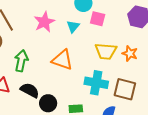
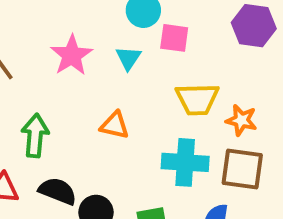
orange star: (130, 53) -> (241, 120), moved
orange triangle: (62, 60) -> (115, 125), size x0.7

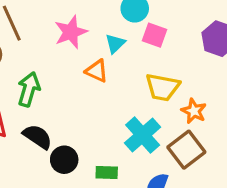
orange triangle: (115, 125) -> (97, 71), moved
cyan cross: (185, 162) -> (143, 135), turned 33
brown square: (242, 169) -> (186, 150), turned 33

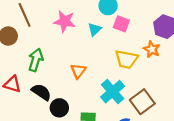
pink star: (71, 32) -> (65, 21), turned 30
orange triangle: (97, 71) -> (78, 71), moved, turned 42
orange star: (194, 111) -> (152, 49), moved

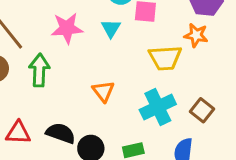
green arrow: (36, 60) -> (39, 70), moved
cyan cross: (113, 92) -> (158, 107), turned 30
brown square: (142, 102) -> (202, 110), size x0.7

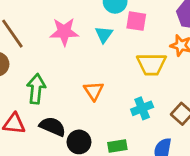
green arrow: (39, 70) -> (36, 89), moved
cyan cross: (158, 107) -> (142, 108), size x0.7

